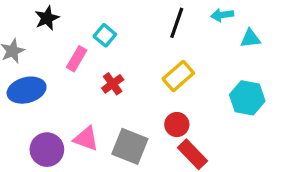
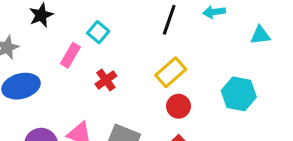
cyan triangle: (250, 38) -> (260, 35), moved
red circle: (177, 125) -> (178, 106), moved

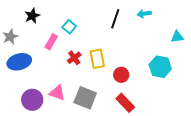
cyan triangle: (260, 35) -> (177, 37), moved
yellow rectangle: (171, 72) -> (97, 59), moved, turned -60

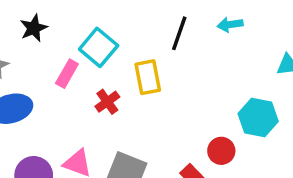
cyan square: (69, 27) -> (99, 47), size x1.5
yellow rectangle: (97, 59) -> (148, 77), moved
red circle: (121, 75) -> (221, 151), moved

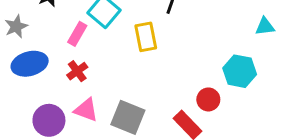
red cross: (107, 102) -> (77, 71), moved

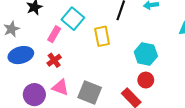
cyan hexagon: (240, 71) -> (146, 54), moved

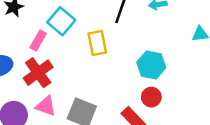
red cross: (54, 60) -> (38, 73), size x1.6

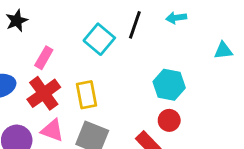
cyan square: (61, 21) -> (99, 39), moved
yellow rectangle: (97, 43) -> (87, 95), moved

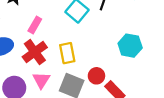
red circle: (169, 120) -> (96, 76), moved
pink triangle: (52, 130) -> (41, 80), turned 42

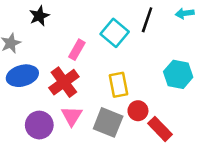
pink rectangle: (35, 25) -> (77, 50), moved
yellow rectangle: (67, 53) -> (118, 85), moved

